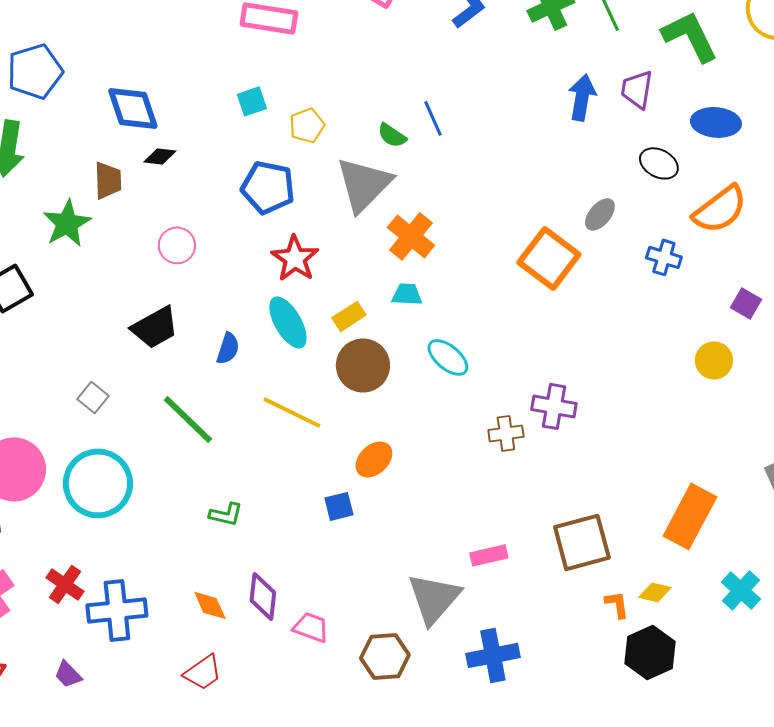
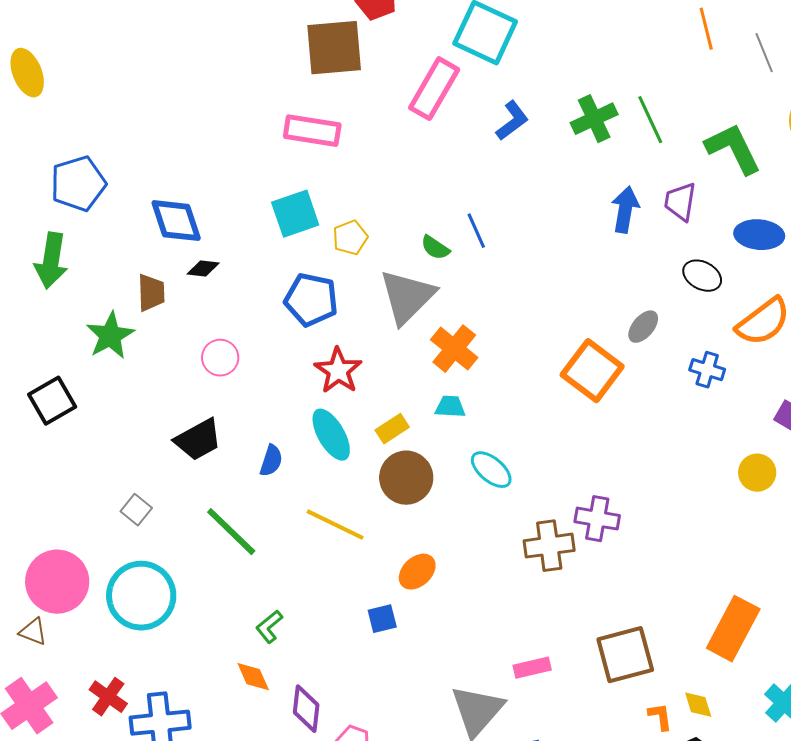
cyan square: (252, 101) -> (295, 214), size x1.6
brown cross: (506, 433) -> (549, 546), size x1.4
green L-shape: (226, 514) -> (269, 627), turned 128
yellow diamond: (655, 592) -> (698, 705), turned 60
orange diamond: (210, 605) -> (253, 677), moved

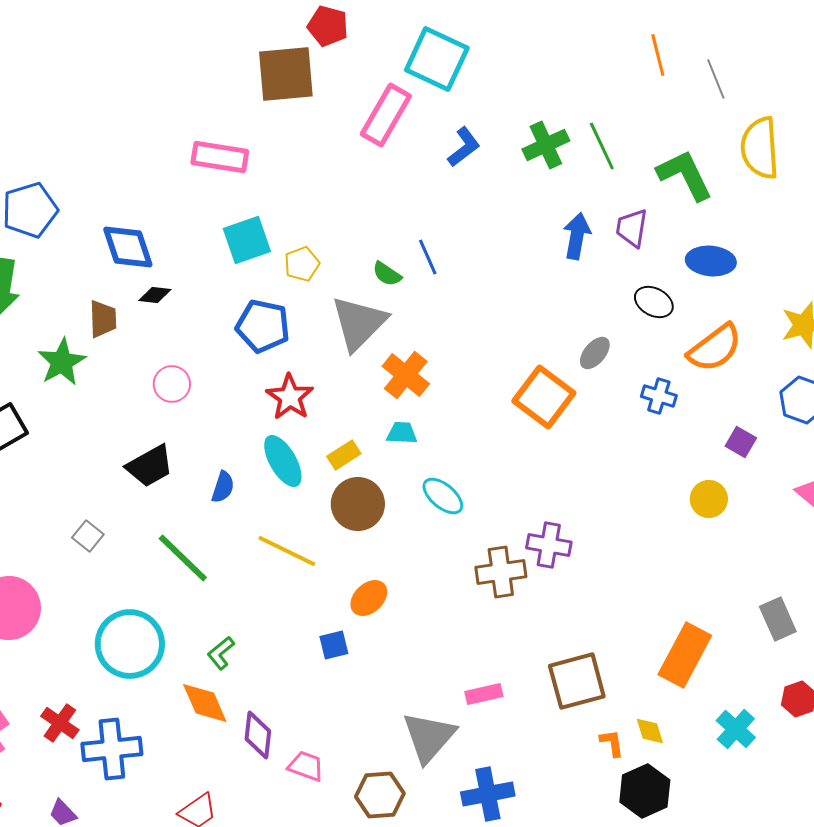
pink rectangle: (312, 131) -> (220, 157), moved
cyan circle: (141, 596) -> (130, 644), moved
orange diamond: (253, 677) -> (205, 703), size x1.4

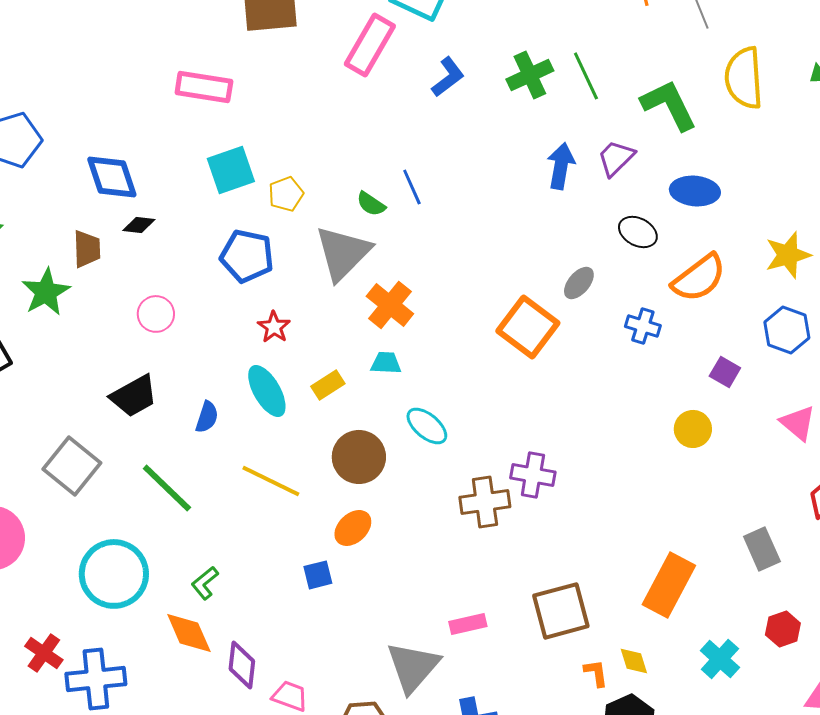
purple trapezoid: (632, 228) -> (616, 158), turned 36
red star: (290, 397) -> (274, 327), size x0.7
brown circle: (358, 504) -> (359, 457), moved
gray square: (88, 536) -> (72, 466), size x1.8

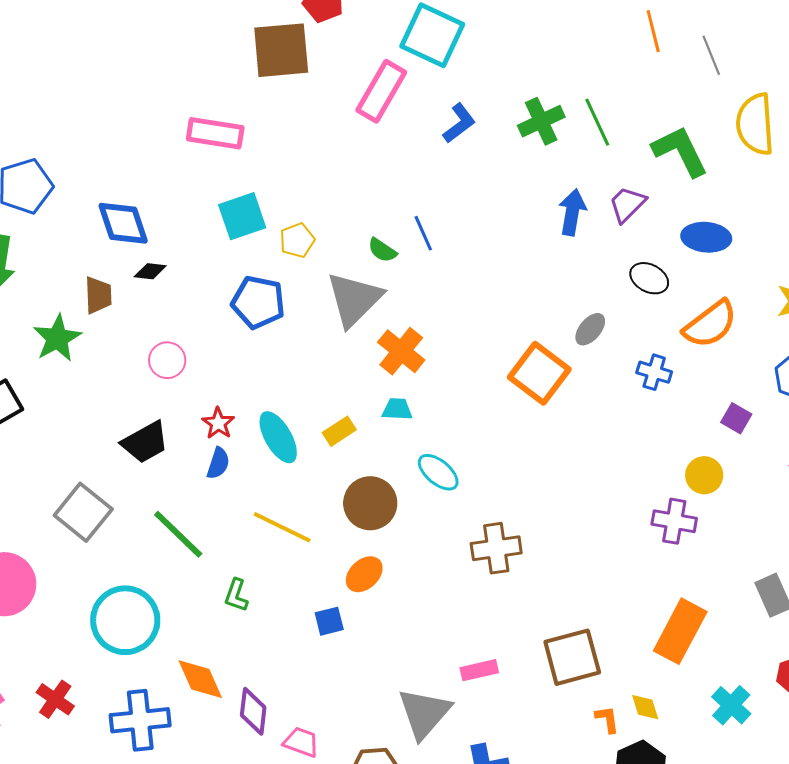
red star: (274, 327) -> (218, 423), moved
purple cross: (533, 475) -> (674, 521), moved
green L-shape: (205, 583) -> (236, 595), moved, turned -32
blue cross: (96, 679) -> (140, 720), moved

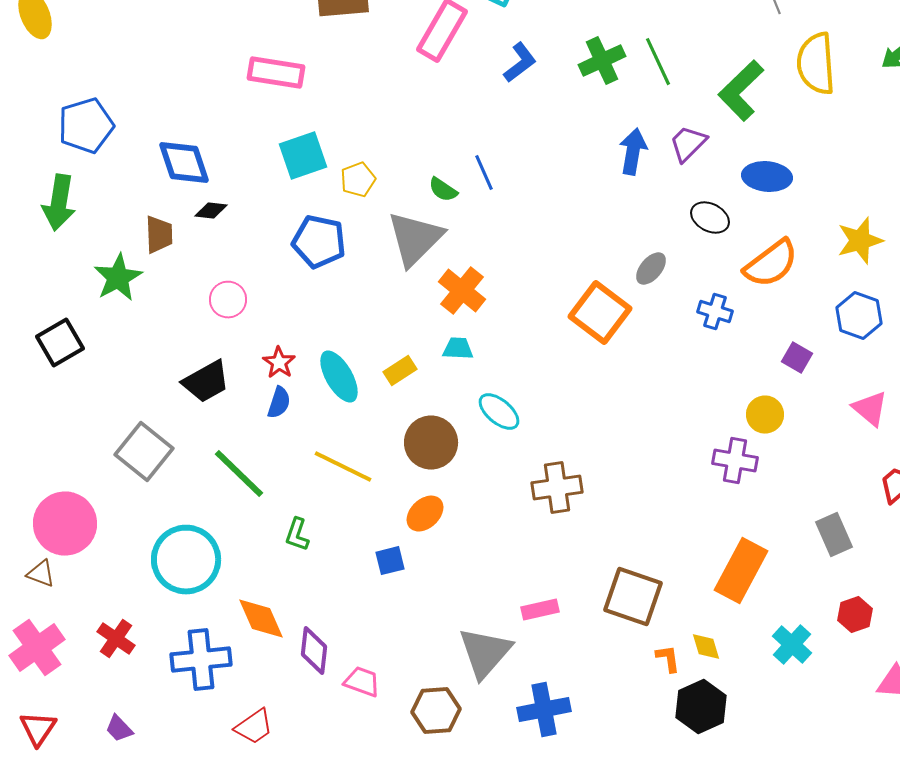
green L-shape: (680, 151) -> (741, 91), turned -108
brown square: (572, 657) -> (633, 597), turned 34

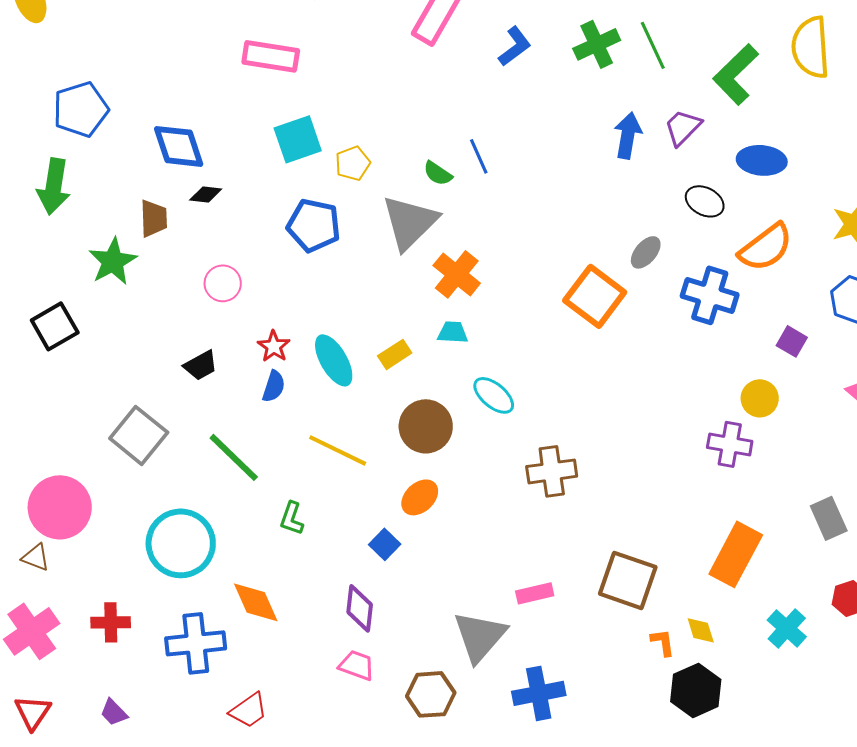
blue cross: (715, 312) -> (710, 295), size x1.6
black trapezoid: (206, 382) -> (201, 365), size x0.7
blue square: (390, 561) -> (385, 544), turned -32
red cross: (116, 639) -> (111, 622), turned -36
purple diamond: (314, 651) -> (360, 608), moved

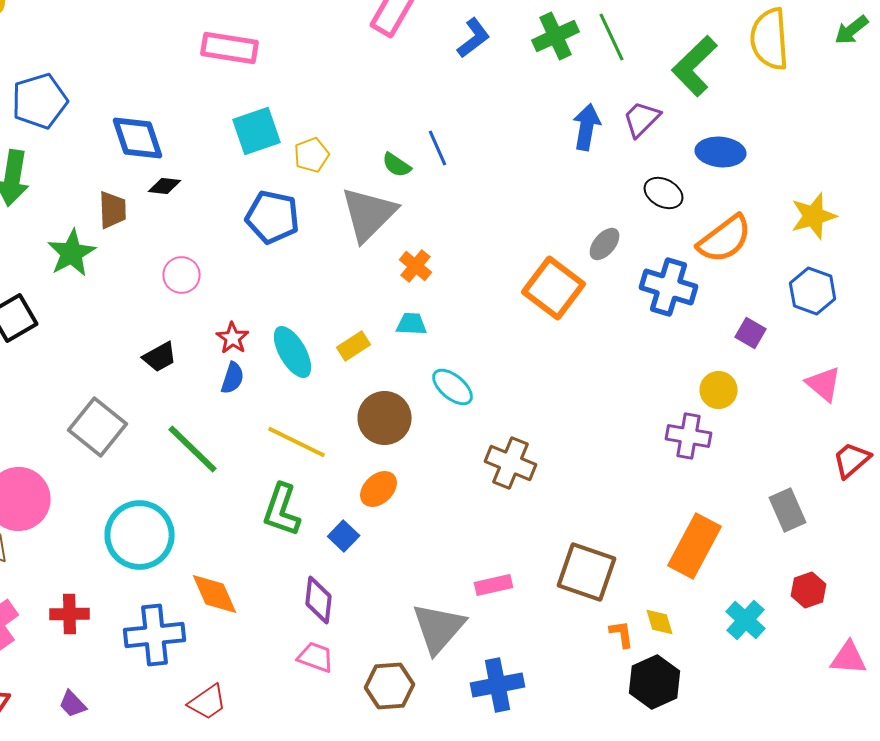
orange cross: (457, 274) -> (416, 266), size x0.7
brown cross: (552, 471) -> (511, 463), turned 30
green L-shape: (292, 518) -> (282, 510), moved, size x1.6

